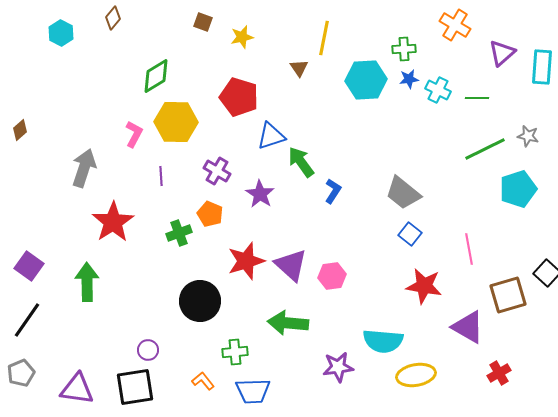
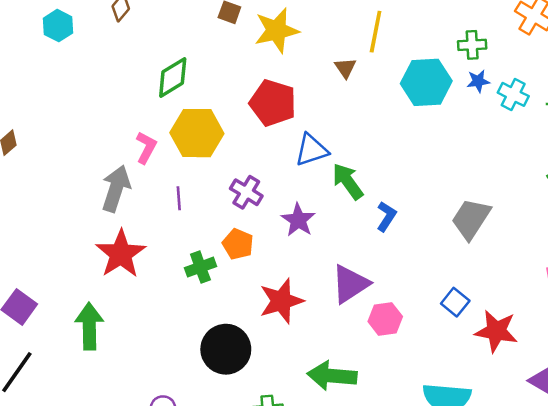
yellow star: (242, 37) -> (277, 30), size x1.6
gray arrow: (84, 168) -> (116, 189), moved
gray trapezoid: (403, 193) -> (471, 219), turned 84
blue square: (410, 234) -> (455, 302), moved
purple triangle: (291, 265) -> (350, 284), moved, turned 45

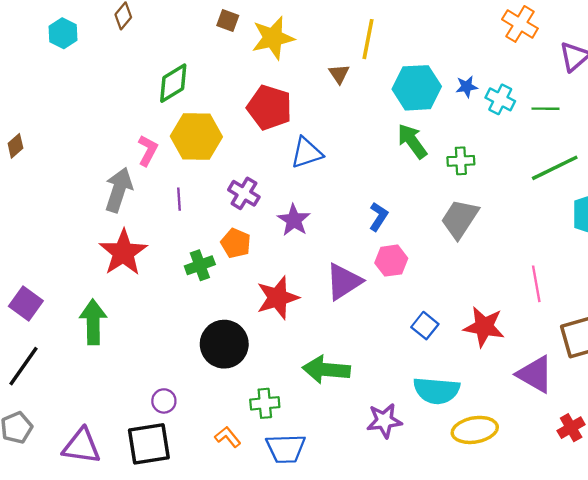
green cross: (472, 45) -> (461, 161), moved
green arrow: (348, 181) -> (412, 141), moved
blue square: (455, 302) -> (425, 326), moved
pink hexagon: (385, 319) -> (391, 261), moved

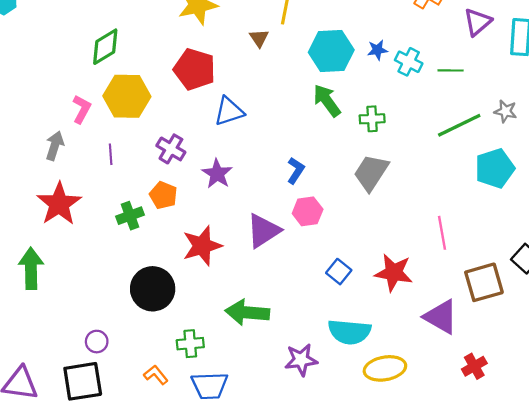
gray arrow: (119, 190) -> (55, 146), size x0.7

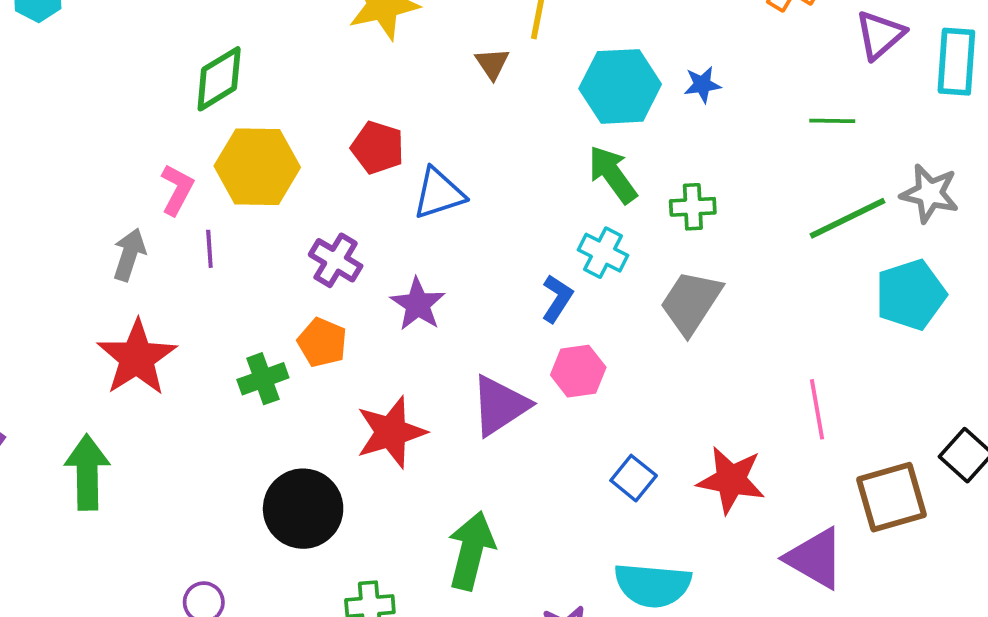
cyan cross: (409, 62) -> (603, 253), moved
red pentagon: (195, 69) -> (378, 148), moved, size x0.7
gray star: (505, 111) -> (930, 193), size x1.4
purple line: (111, 154) -> (209, 249), moved
green arrow: (247, 312) -> (471, 551), turned 99

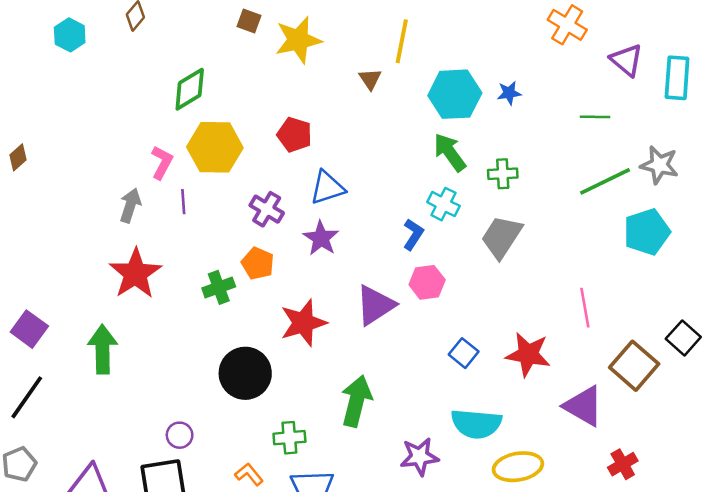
purple triangle: (880, 35) -> (627, 60), turned -39
blue triangle: (439, 193) -> (327, 188), moved
brown square: (891, 497) -> (634, 366), turned -33

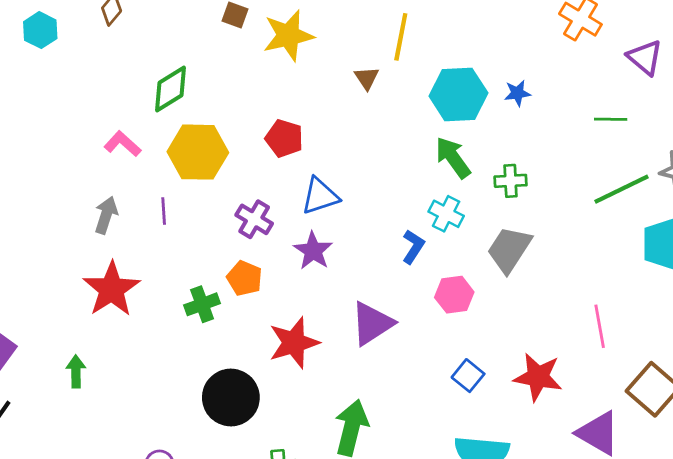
pink L-shape: (162, 162) -> (123, 144), moved, turned -76
pink hexagon: (427, 282) -> (454, 295), moved
green arrow: (103, 349) -> (76, 371), size x0.6

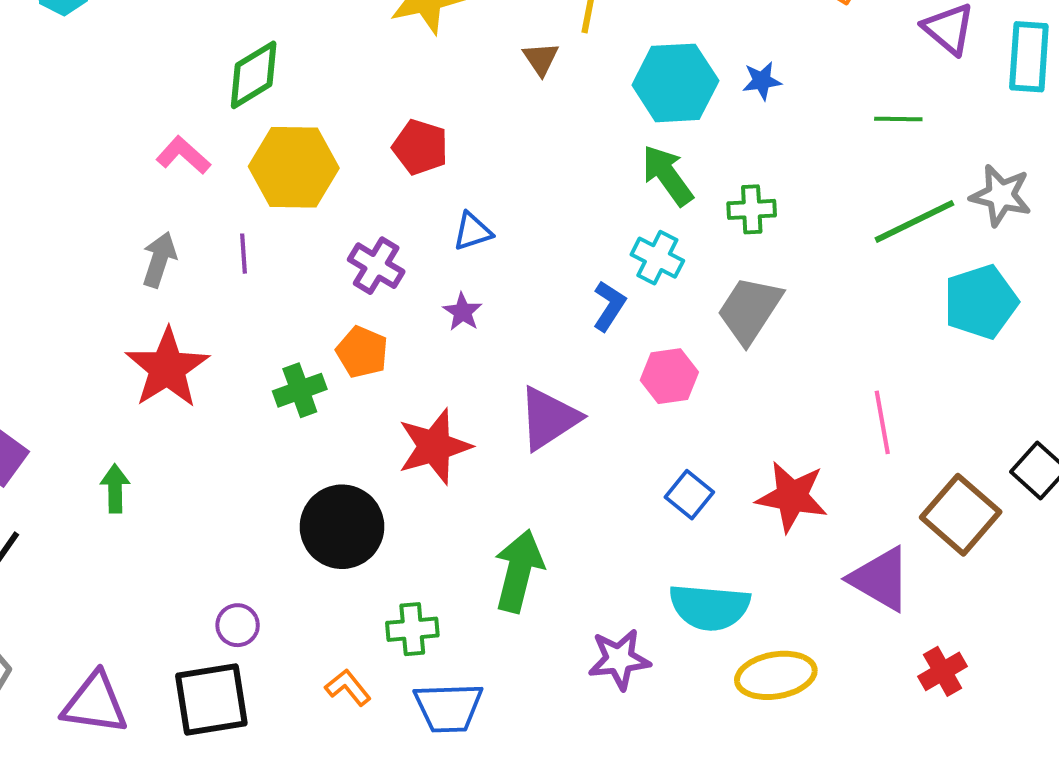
blue triangle: (320, 196) -> (473, 232), size x0.7
purple star: (313, 251) -> (462, 312), size x0.7

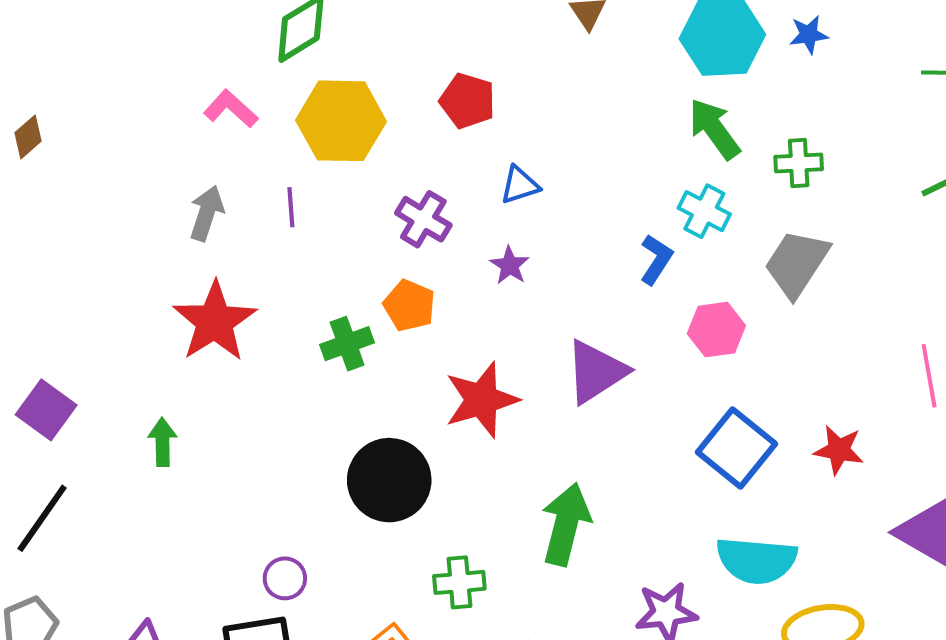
blue square: (689, 495) -> (736, 448), size x1.6
red star: (792, 497) -> (839, 450), size x0.7

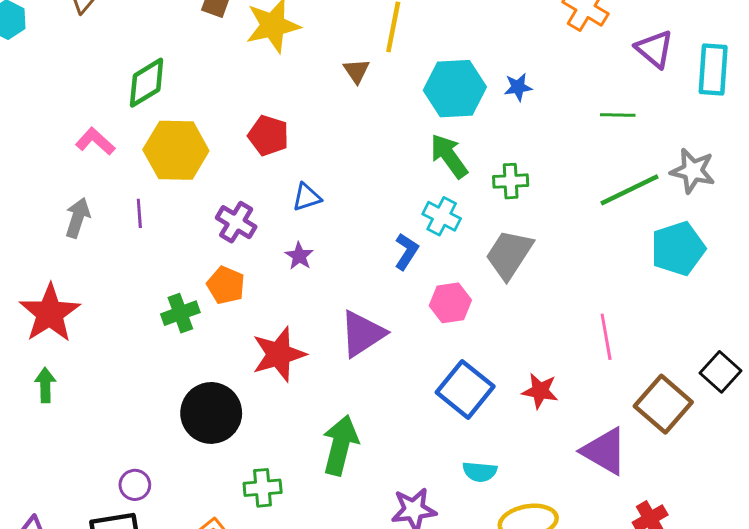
red star: (215, 322) -> (50, 313), moved
cyan semicircle: (756, 560) -> (480, 472), size x0.6

